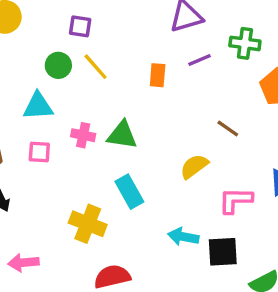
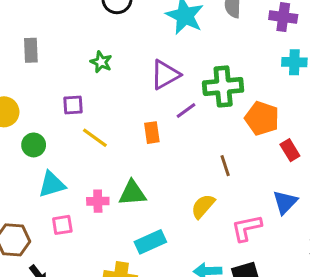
green cross: (245, 43) -> (223, 86), size x1.4
green circle: (58, 65) -> (34, 145), moved
brown line: (228, 128) -> (225, 166), turned 50
cyan rectangle: (129, 192) -> (150, 242), turned -72

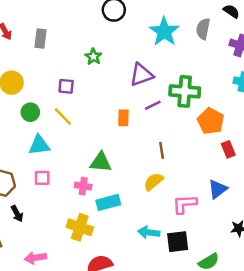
yellow line: (95, 138) -> (63, 117), moved
brown line: (225, 166) -> (162, 150), moved
pink cross: (98, 201) -> (83, 186), moved

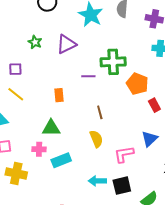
purple triangle: (141, 75) -> (66, 44), moved
purple line: (153, 105) -> (88, 76), turned 32
orange rectangle: (123, 118) -> (59, 95), moved
yellow semicircle: (154, 182) -> (96, 139), turned 114
yellow cross: (80, 227) -> (16, 173), moved

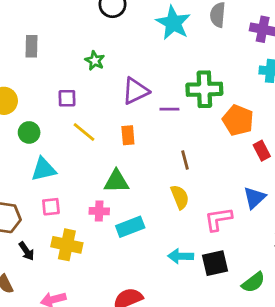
purple triangle: (66, 44) -> (135, 91), moved
yellow line: (16, 94) -> (84, 132), moved

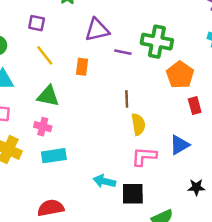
green triangle: (116, 181) -> (48, 96), moved
yellow semicircle: (180, 197) -> (138, 124), moved
cyan rectangle: (130, 227) -> (54, 156), moved

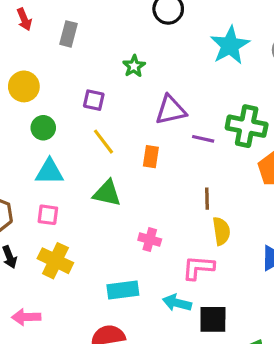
pink cross: (43, 127) -> (150, 240), moved
cyan rectangle: (54, 156) -> (123, 290), moved
pink L-shape: (144, 156) -> (198, 268), moved

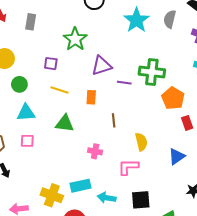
green star: (134, 66) -> (75, 39), size x1.6
yellow line: (104, 142) -> (60, 90), turned -30
brown line: (207, 199) -> (114, 120), moved
yellow cross: (55, 261) -> (52, 195), moved
cyan arrow: (177, 303) -> (107, 198), moved

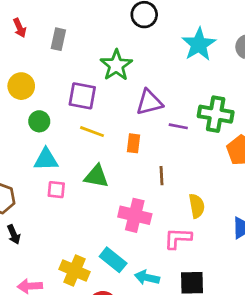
purple square: (51, 64) -> (82, 96), size x1.5
pink square: (27, 141) -> (56, 190), moved
pink cross: (95, 151) -> (135, 215), size x1.6
cyan rectangle: (80, 186) -> (113, 260), turned 48

